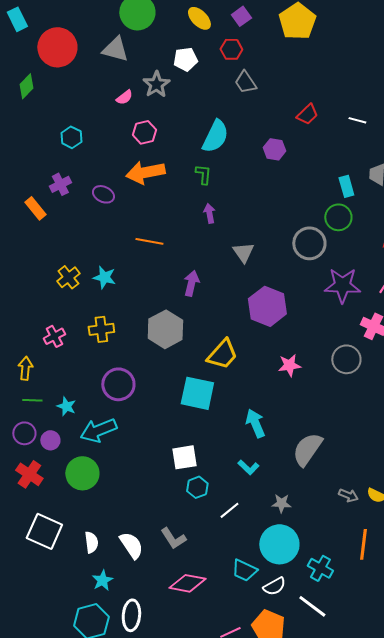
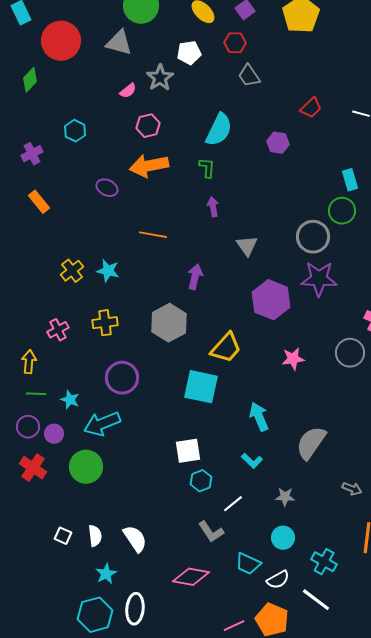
purple cross: (60, 184) -> (32, 154), moved
purple star: (342, 285) -> (319, 279), moved
white square: (44, 531) -> (63, 536), moved, size x0.5
gray L-shape: (173, 538) -> (211, 532), moved
cyan circle: (279, 544) -> (283, 538), size x0.6

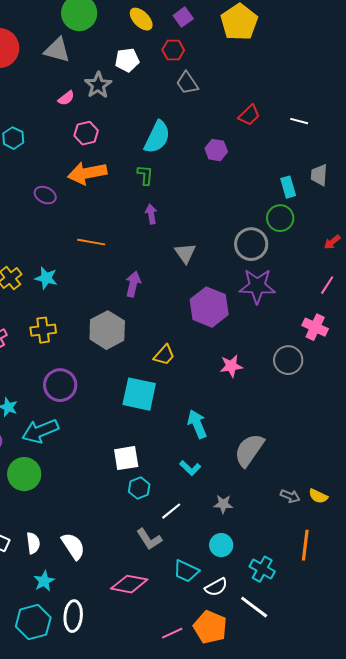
yellow trapezoid: (226, 348) -> (164, 355), size x0.7

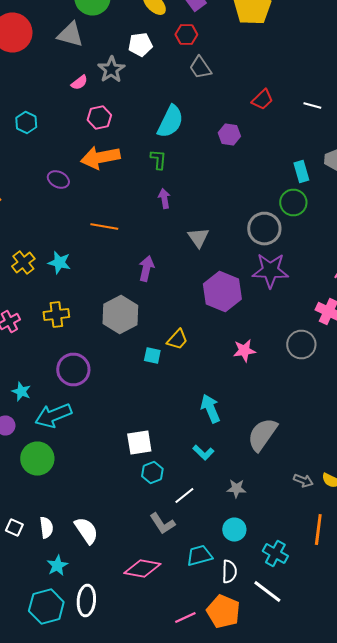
cyan square: (139, 394) -> (152, 356), moved, size x0.5
cyan trapezoid: (186, 571) -> (199, 556), turned 140
white semicircle: (216, 587) -> (229, 572), turned -60

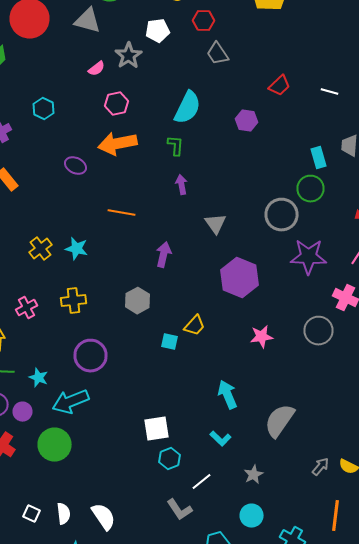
purple star: (270, 270) -> (308, 257), moved
gray hexagon: (120, 314) -> (138, 301), size x0.7
gray arrow: (303, 480) -> (320, 467), turned -72
gray star: (236, 488) -> (254, 475), turned -30

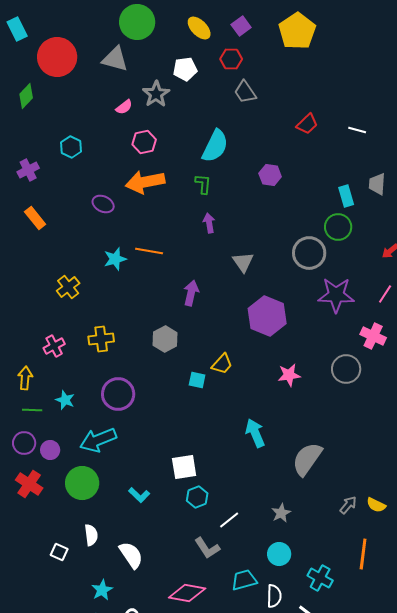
purple hexagon: (246, 121) -> (270, 175), moved
cyan star: (76, 249) -> (115, 259), moved, turned -30
cyan star: (38, 378) -> (65, 400), moved
cyan L-shape: (220, 439) -> (139, 495), moved
white semicircle: (64, 514) -> (91, 535), moved

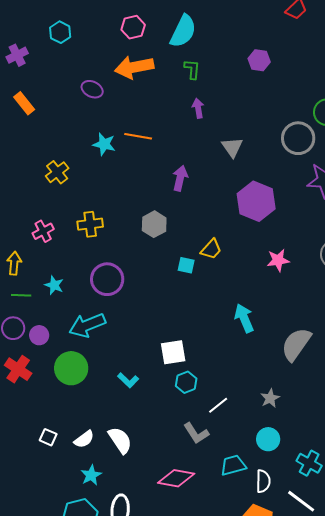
cyan semicircle: (215, 146) -> (183, 31), moved
cyan star: (115, 259) -> (104, 144), turned 30
white semicircle: (91, 535) -> (84, 439), moved, turned 60

